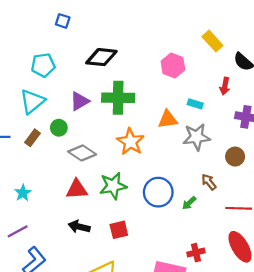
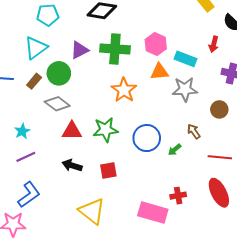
pink hexagon: (173, 66) -> (156, 44), moved
cyan rectangle: (195, 104) -> (186, 59), size x1.5
green circle: (59, 128) -> (59, 73), size x1.5
gray diamond: (82, 153) -> (57, 104), moved
purple line: (18, 231) -> (26, 157), moved

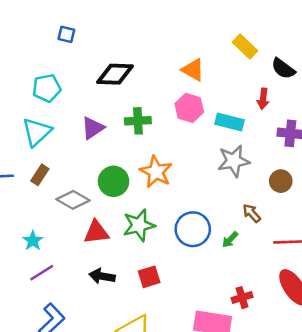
green cross: (115, 49) -> (138, 121), size x0.7
orange triangle: (159, 72) -> (193, 70), moved, turned 42
green circle: (59, 73) -> (114, 181), moved

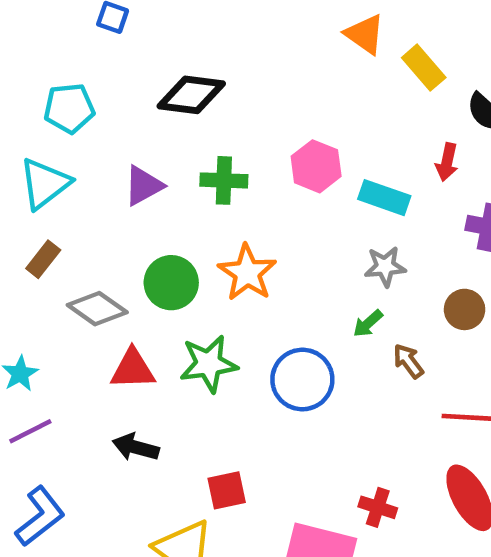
orange triangle: (193, 70) -> (365, 34), moved
gray star: (234, 161) -> (385, 266), size x0.7
green arrow: (230, 240) -> (368, 323), moved
red square: (149, 277) -> (227, 490), moved
red cross: (242, 298) -> (378, 507), turned 30

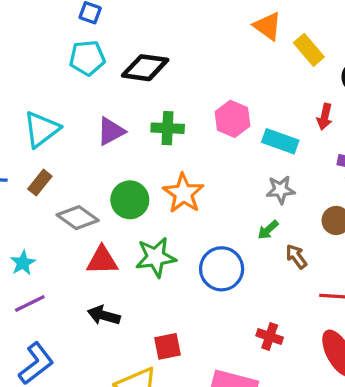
cyan pentagon: (69, 108) -> (87, 58), moved
red cross: (378, 507) -> (270, 337), moved

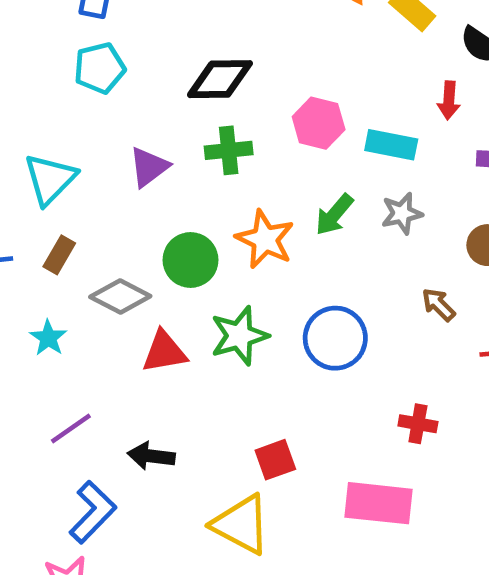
black diamond: (145, 68) -> (220, 79), moved
green arrow: (268, 230) -> (334, 215), moved, size x1.4
cyan star: (23, 263) -> (48, 338), moved
black arrow: (104, 315) -> (151, 456), moved

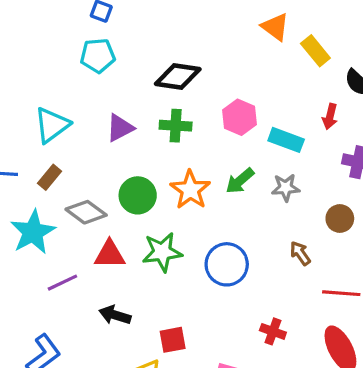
cyan star: (48, 338) -> (33, 232), size x1.8
purple line: (71, 428) -> (62, 283), moved
black arrow: (151, 456) -> (115, 315), moved

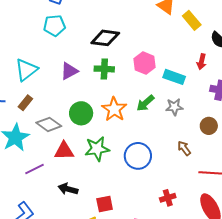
red cross: (273, 331) -> (168, 198), turned -35

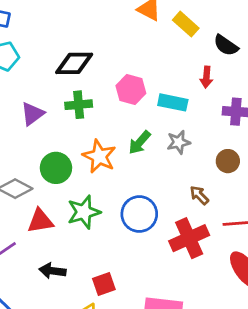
red cross: (168, 198) -> (189, 238), moved, size x1.8

